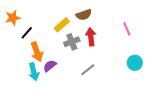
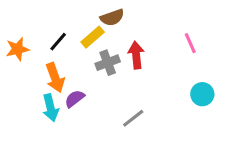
brown semicircle: (84, 15) -> (112, 18), moved
orange star: (13, 18) -> (17, 49), moved
black line: (27, 33) -> (58, 42), moved
gray line: (88, 70) -> (133, 118), moved

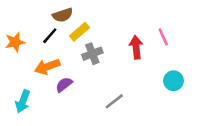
brown semicircle: (112, 18) -> (63, 15), moved
red arrow: (136, 55) -> (136, 47), moved
orange arrow: (55, 78) -> (47, 67), turned 90
cyan arrow: (51, 108) -> (23, 101), moved, turned 35

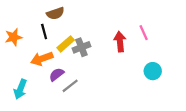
yellow rectangle: (79, 32) -> (66, 44), moved
black line: (50, 36) -> (44, 31), turned -56
gray line: (114, 101) -> (70, 86), moved

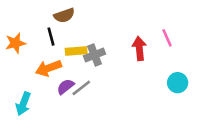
yellow rectangle: (66, 44) -> (76, 51), turned 36
gray line: (70, 86) -> (81, 88), moved

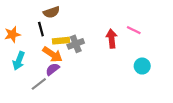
pink line: (167, 38) -> (134, 30), turned -40
orange arrow: (48, 68) -> (53, 54), moved, turned -126
gray line: (81, 88) -> (39, 84), moved
cyan arrow: (23, 104) -> (19, 61), moved

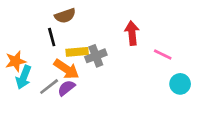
pink line: (134, 30) -> (163, 54), moved
orange star: (12, 34) -> (16, 61), moved
red arrow: (112, 39) -> (132, 33), moved
gray line: (39, 84) -> (49, 87), moved

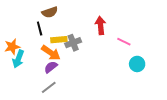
gray line: (49, 87) -> (49, 87), moved

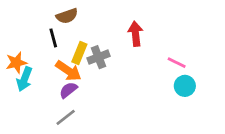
yellow rectangle: (59, 40) -> (79, 53), turned -63
pink line: (124, 42) -> (177, 63), moved

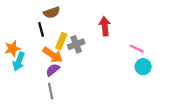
gray line: (66, 117) -> (51, 91), turned -63

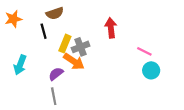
orange star: (12, 49) -> (13, 19), moved
orange arrow: (53, 55) -> (74, 61), moved

